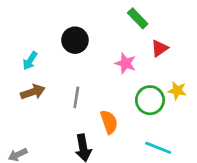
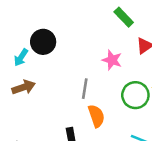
black circle: (75, 40) -> (43, 42), moved
gray line: (76, 97) -> (85, 89), moved

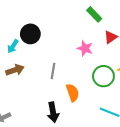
gray line: (85, 89) -> (53, 71), moved

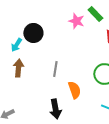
pink star: (85, 48) -> (76, 21), moved
brown arrow: (15, 70) -> (18, 68), turned -66

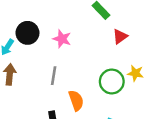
pink star: (76, 21) -> (62, 39), moved

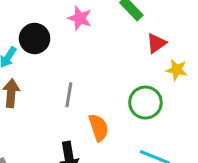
pink star: (62, 39) -> (80, 18), moved
yellow star: (135, 73) -> (177, 70), moved

